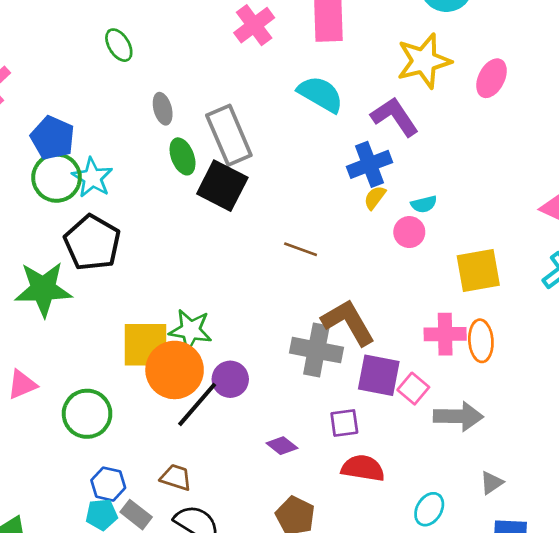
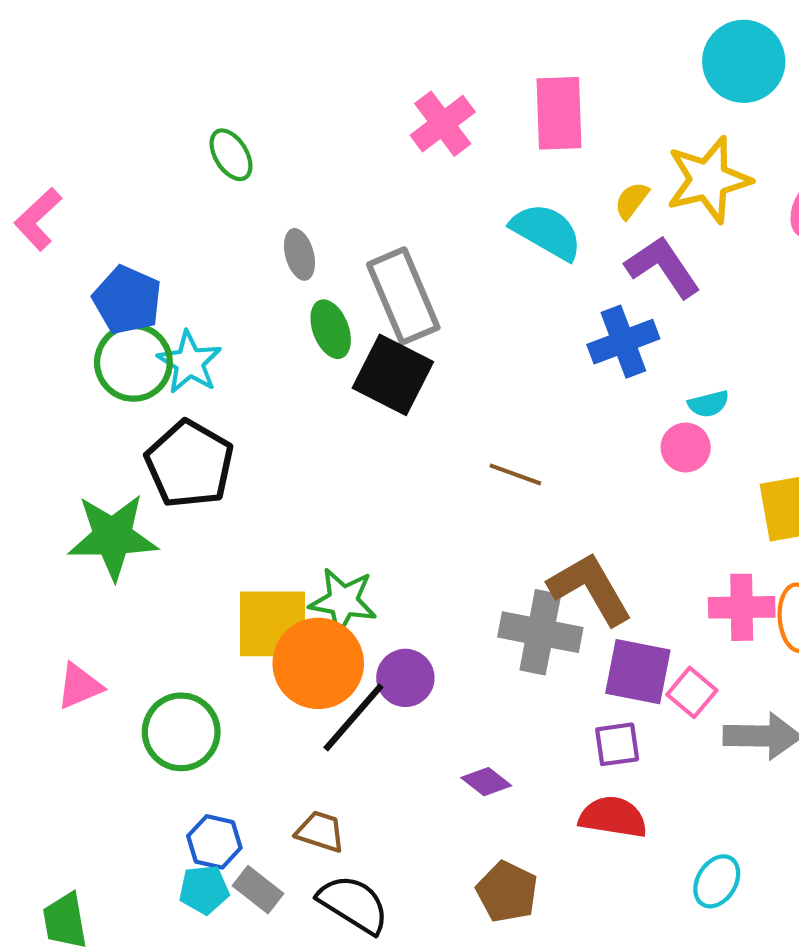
yellow semicircle: (375, 198) -> (632, 200), moved
purple square: (344, 423) -> (617, 744), moved

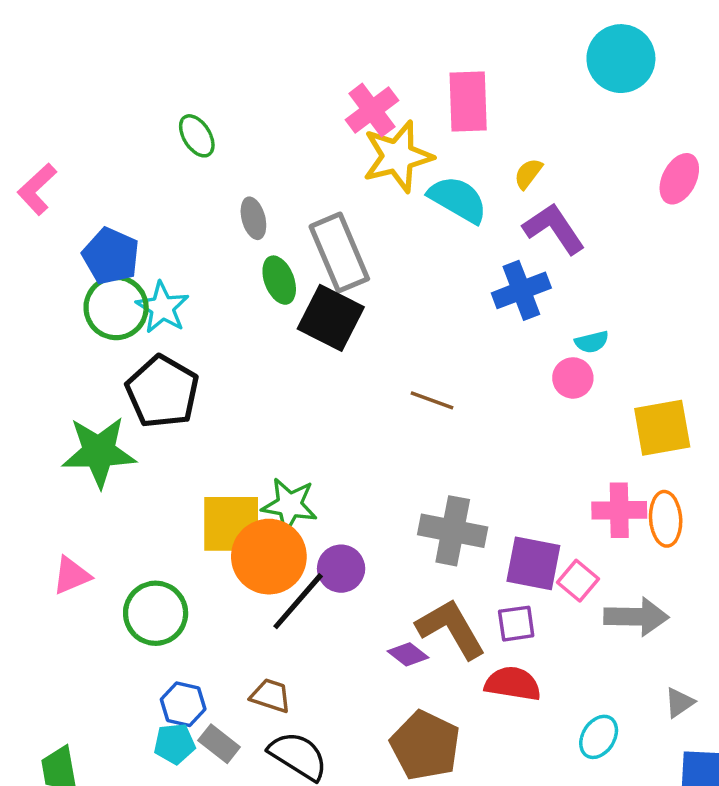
yellow star: (708, 180) -> (398, 156), moved
brown L-shape: (590, 589) -> (451, 629), moved
brown pentagon: (507, 892) -> (425, 745), size x1.4

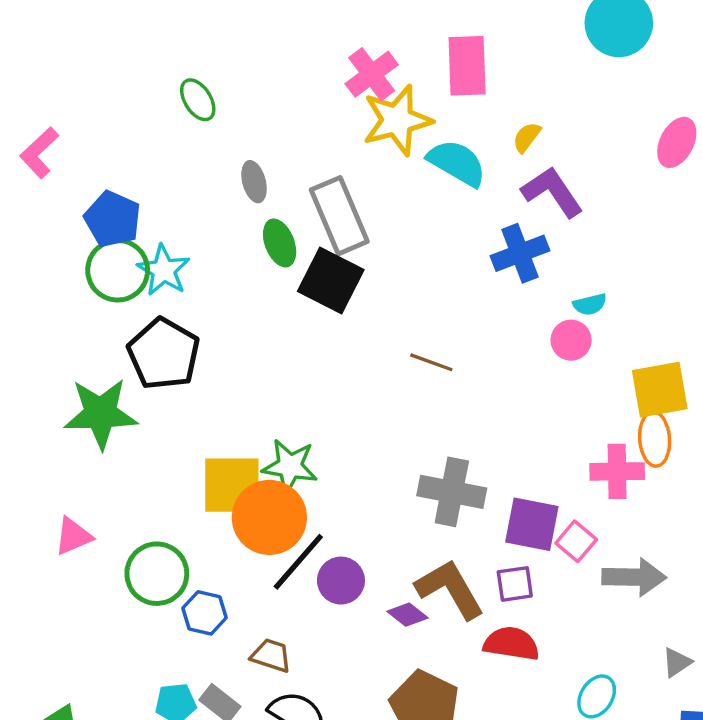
orange ellipse: (666, 519) -> (655, 439), moved
purple circle: (341, 569) -> (341, 581), moved
blue hexagon: (183, 704) -> (205, 613), moved

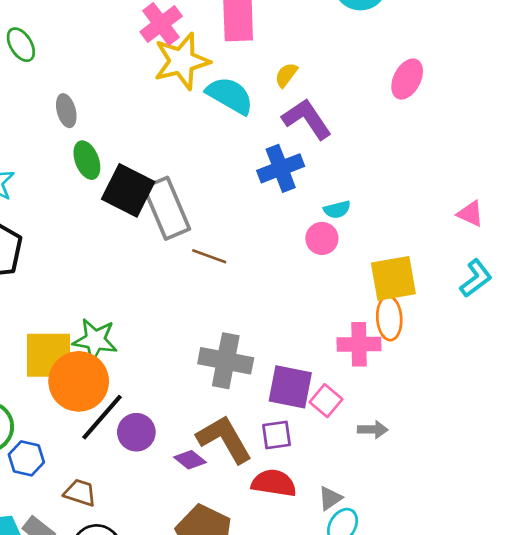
gray rectangle: (339, 216) -> (167, 208), moved
gray arrow: (634, 577) -> (373, 429), size x0.6
gray triangle: (677, 662) -> (330, 498), moved

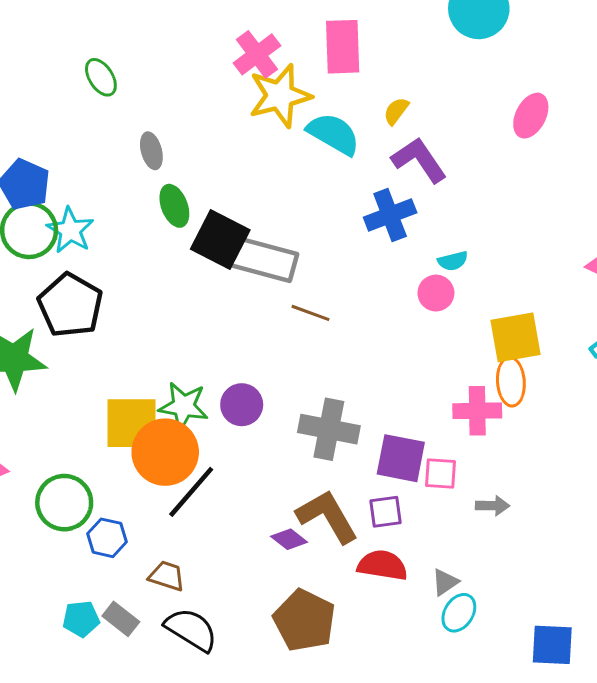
gray rectangle: (167, 208) -> (263, 259), turned -52
pink square: (326, 401) -> (441, 474), turned -36
purple circle: (136, 432) -> (242, 405), moved

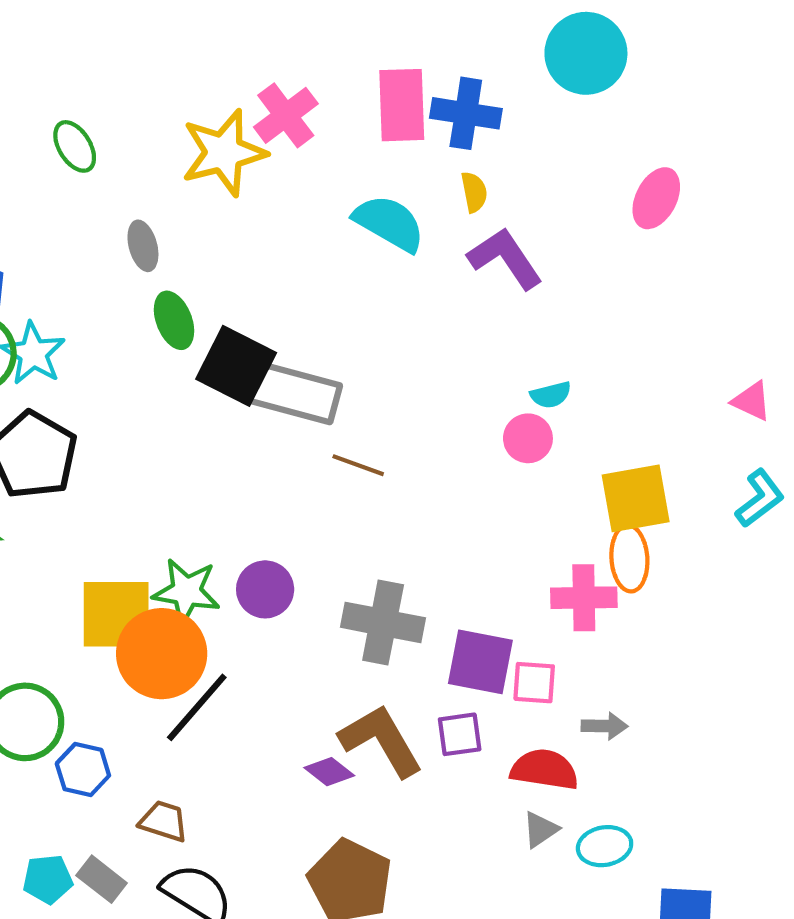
yellow star: (280, 96) -> (224, 153), moved
yellow semicircle: (396, 111) -> (474, 192), turned 132
blue cross: (390, 215) -> (466, 113), moved, turned 30
red semicircle: (382, 565) -> (545, 770), moved
cyan ellipse: (459, 613) -> (605, 846), moved, turned 48

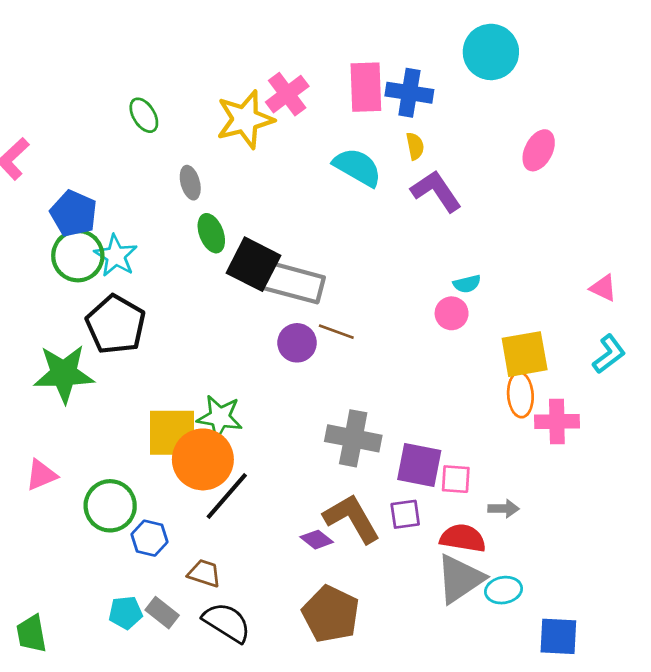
purple circle: (265, 589) -> (297, 343), moved
pink cross: (584, 598) -> (557, 421), moved
gray triangle: (540, 830) -> (460, 579), size x2.0

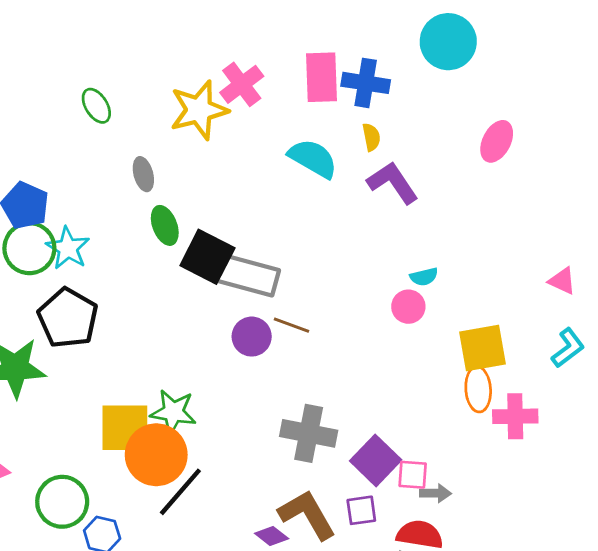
purple square: (419, 465) -> (376, 460), turned 33
gray arrow: (504, 509) -> (435, 493), moved

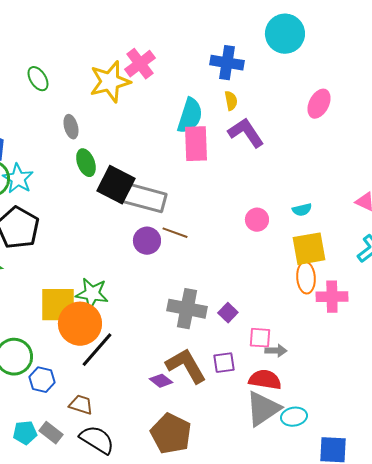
pink rectangle: (321, 77) -> (196, 144), moved
cyan semicircle: (313, 158) -> (190, 116), turned 78
cyan semicircle: (424, 277) -> (302, 210), moved
purple square: (376, 460) -> (228, 313), moved, size x0.6

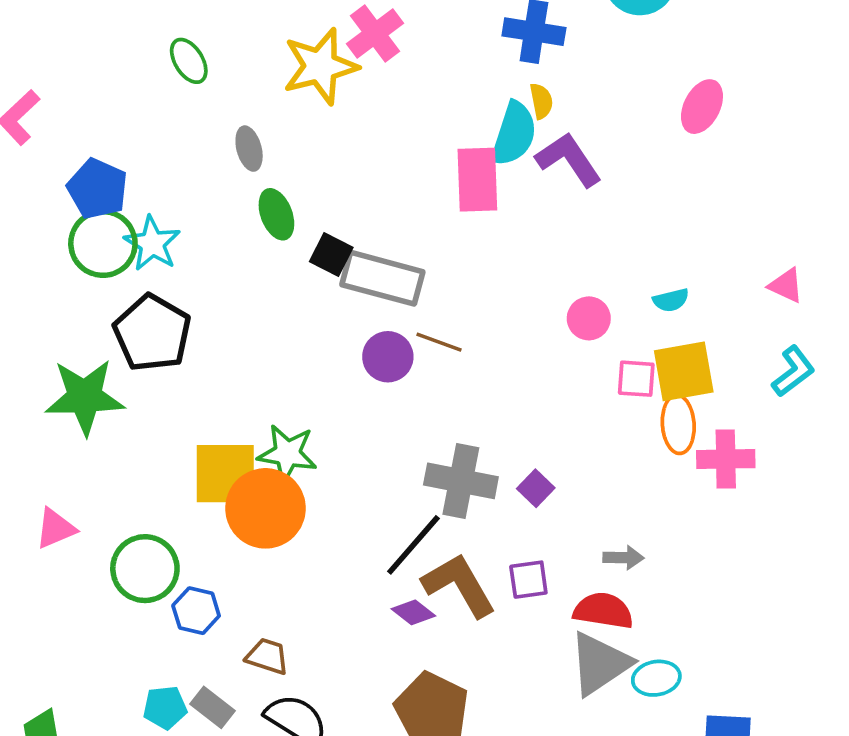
cyan semicircle: (190, 116) -> (514, 134), moved
black square: (116, 185) -> (331, 254), size x0.6
pink square: (260, 338) -> (636, 379), moved
black line: (97, 350) -> (413, 545), moved

